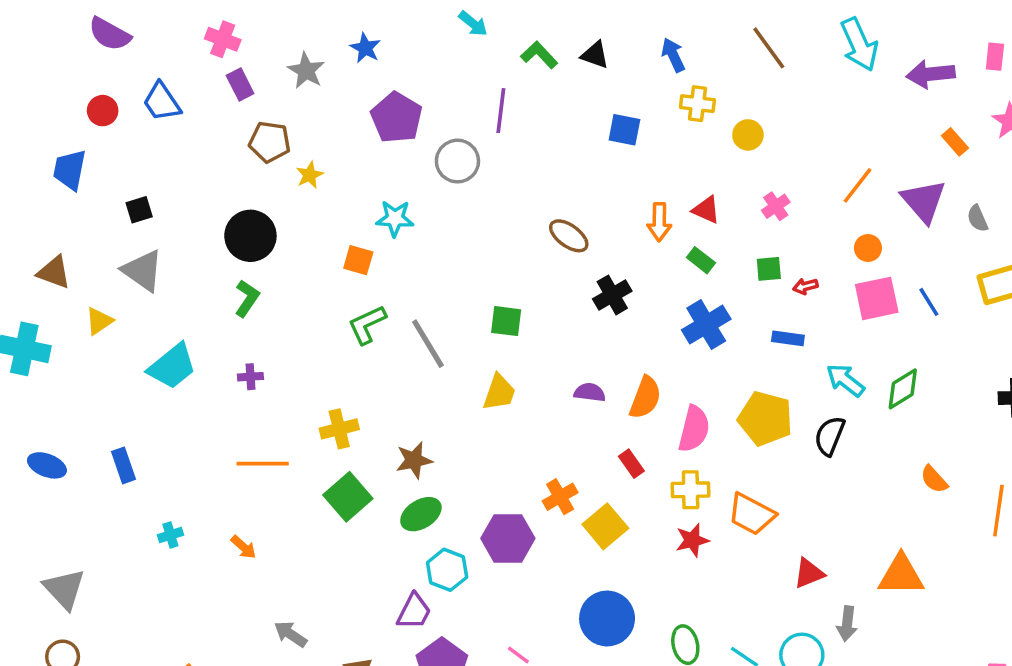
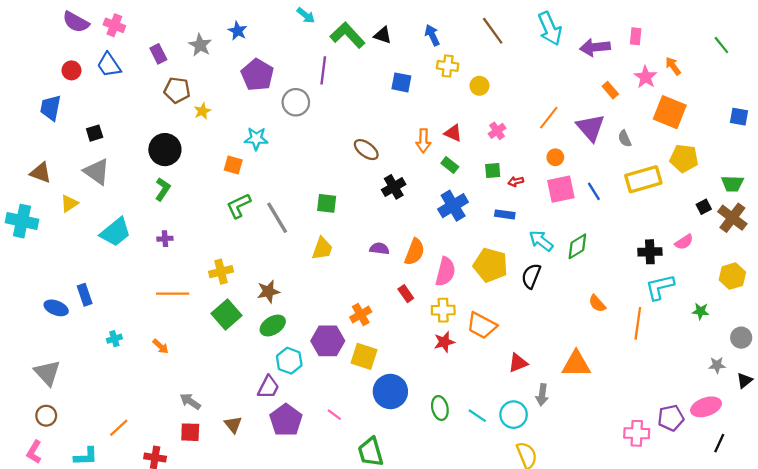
pink cross: (223, 39) -> (114, 25), moved
green L-shape: (539, 55) -> (348, 35), size x1.5
blue ellipse: (47, 465) -> (56, 308), moved
yellow square: (605, 526) -> (364, 356), moved, turned -32

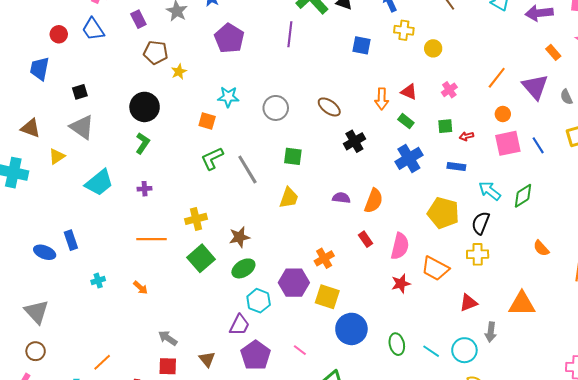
gray circle: (296, 102) -> (276, 108), moved
pink semicircle: (445, 272) -> (400, 246), moved
yellow cross: (443, 310) -> (478, 254), moved

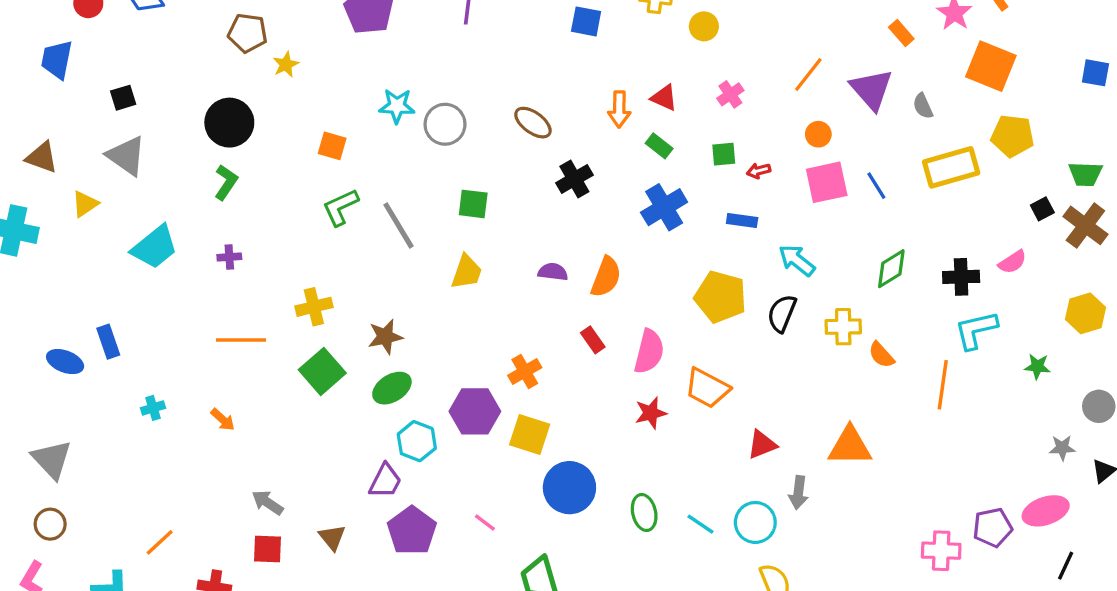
cyan star: (228, 97) -> (397, 106), moved
green diamond: (523, 196) -> (891, 269), moved
yellow cross: (478, 254) -> (843, 327), moved

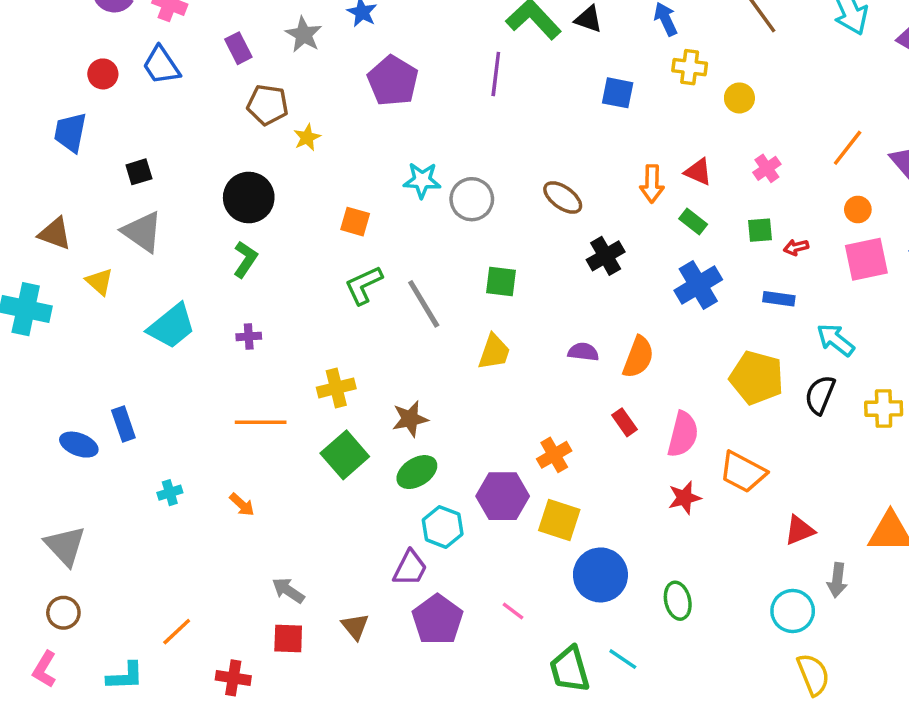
yellow triangle: (85, 204) -> (99, 282), turned -44
cyan line: (701, 524) -> (623, 659), moved

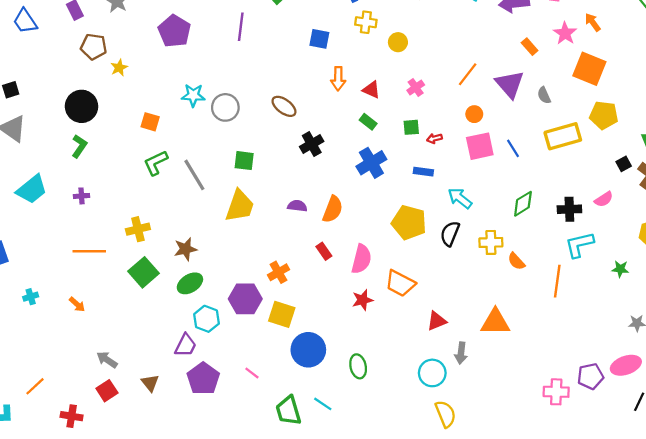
orange arrow: (652, 184) -> (338, 79), moved
yellow trapezoid: (494, 352) -> (240, 206), size x1.4
red square: (288, 638) -> (107, 391), turned -35

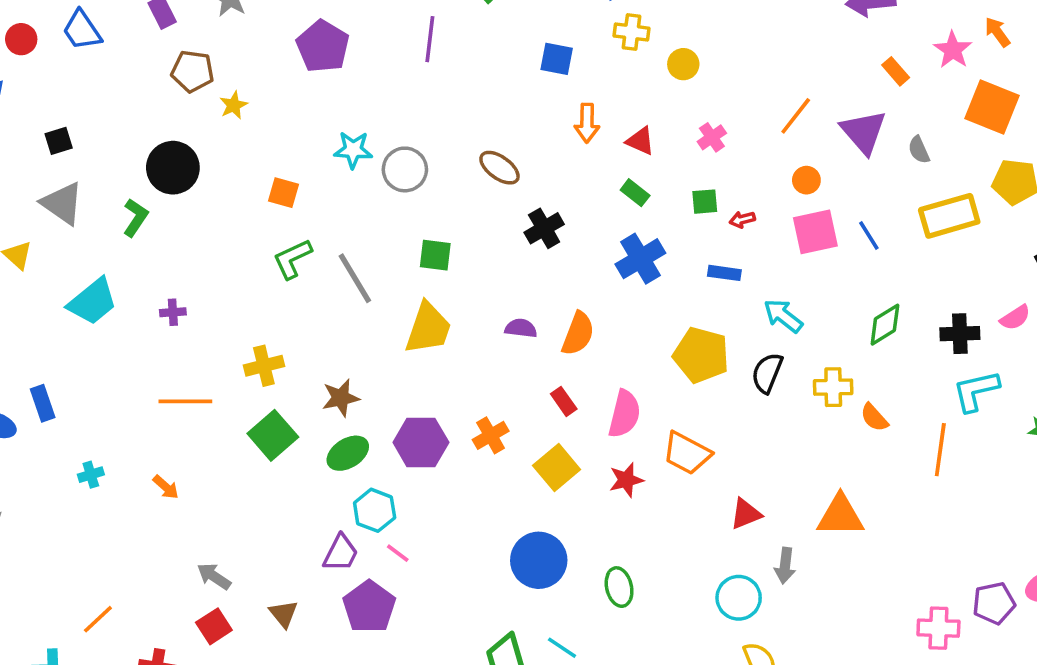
green L-shape: (79, 146) -> (135, 218), moved
purple hexagon: (245, 299) -> (421, 442), moved
yellow square: (282, 314) -> (557, 467), moved, turned 32
pink line: (252, 373) -> (398, 553), moved

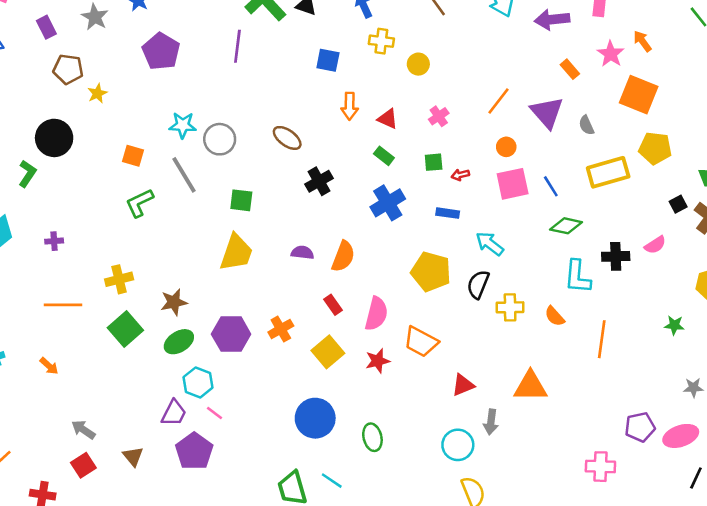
gray line: (355, 278) -> (184, 175), moved
green diamond: (885, 325) -> (566, 226), moved, turned 44
yellow cross: (833, 387) -> (510, 307), moved
cyan L-shape: (976, 391) -> (578, 277), moved, turned -72
purple pentagon: (994, 603) -> (640, 427), moved

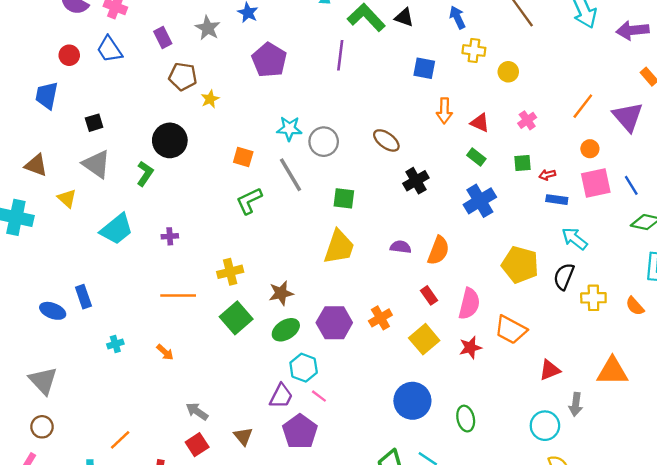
blue rectangle: (448, 213) -> (557, 200), moved

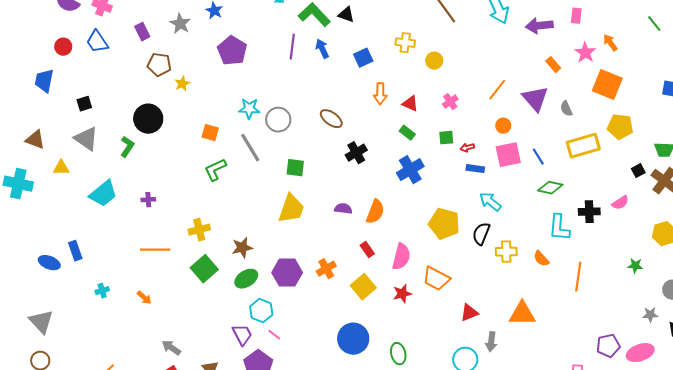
blue arrow: (457, 17) -> (322, 49), moved
blue square: (424, 68) -> (363, 58), turned -36
yellow triangle: (67, 198) -> (61, 168), turned -42
purple trapezoid: (281, 396) -> (242, 335), turned -55

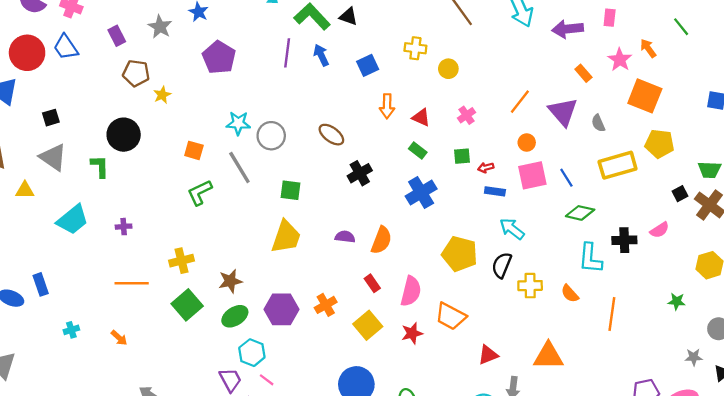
green line: (654, 24) -> (681, 27), moved
red circle: (63, 47) -> (27, 53), size x1.8
green L-shape: (127, 147) -> (100, 166), turned -35

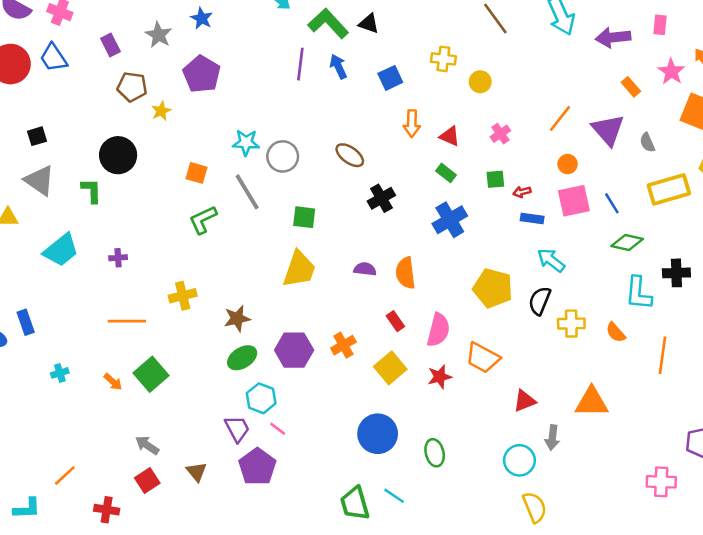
purple pentagon: (219, 57) -> (202, 74), moved
orange semicircle: (381, 240) -> (405, 273), turned 152
green square: (187, 305) -> (151, 374), moved

